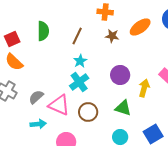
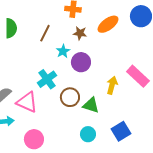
cyan star: (80, 61) -> (63, 51), moved
purple circle: (120, 75) -> (81, 62), moved
brown circle: (88, 112) -> (70, 97), moved

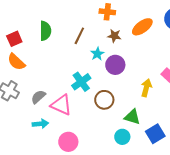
green triangle: (91, 105) -> (132, 117), moved

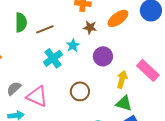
brown line: (79, 36) -> (45, 29), moved, turned 42
purple circle: (115, 65) -> (103, 56), moved
cyan cross: (81, 82) -> (53, 58), moved
green triangle: (132, 117) -> (124, 103), moved

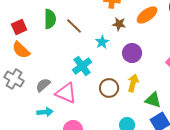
brown line: (45, 29) -> (74, 26), turned 66
cyan cross: (53, 58) -> (82, 66), moved
yellow arrow: (122, 79) -> (133, 83), moved

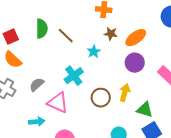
orange ellipse: (147, 15) -> (136, 38), moved
purple circle: (132, 53) -> (135, 63), moved
gray semicircle: (43, 85) -> (37, 85), moved

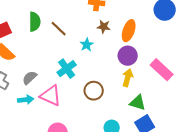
orange ellipse: (136, 38) -> (129, 31), turned -35
yellow arrow: (125, 93) -> (128, 78), moved
cyan arrow: (37, 122) -> (26, 100), moved

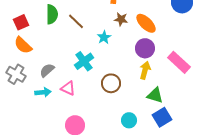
orange ellipse: (129, 31) -> (146, 23), turned -65
pink triangle: (51, 96) -> (68, 88), size x0.7

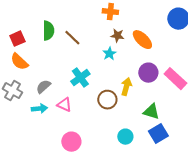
cyan star: (104, 37) -> (109, 54), moved
purple circle: (145, 48) -> (148, 73), moved
yellow arrow: (145, 70) -> (126, 87), moved

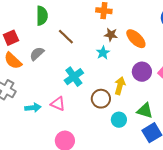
green semicircle: (48, 31) -> (42, 16), moved
gray semicircle: (43, 87) -> (37, 54), moved
cyan circle: (125, 137) -> (119, 120), moved

